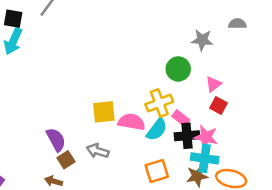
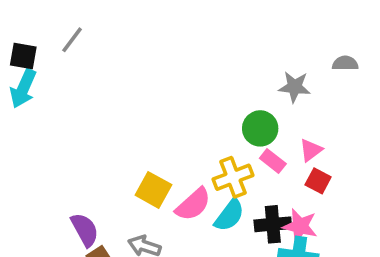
yellow square: (104, 112) -> (153, 190), turned 35
pink rectangle: (181, 118) -> (273, 161), moved
pink semicircle: (132, 122) -> (193, 204), turned 128

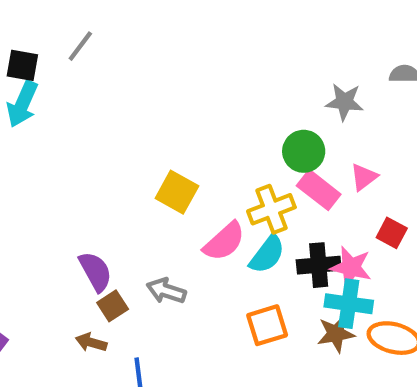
pink rectangle: (273, 161) -> (319, 190), size x1.4
red square: (318, 181) -> (392, 233), moved
yellow square: (153, 190) -> (177, 192), moved

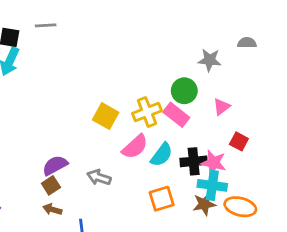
gray line: (80, 46) -> (46, 25), turned 50
pink rectangle: (319, 190) -> (176, 115), moved
yellow cross: (271, 209) -> (147, 112), moved
purple semicircle: (95, 272) -> (55, 165), turned -90
brown square: (113, 306) -> (51, 185), moved

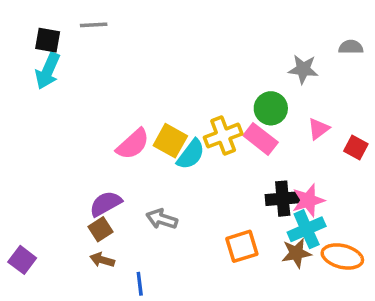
red square: (239, 141) -> (356, 147), moved
pink semicircle: (135, 147) -> (133, 144), moved
cyan semicircle: (162, 155) -> (191, 154), moved
pink star: (214, 163) -> (308, 200), turned -30
cyan cross: (212, 185) -> (307, 229), turned -32

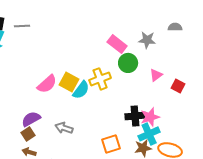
gray line: (94, 25) -> (22, 26), moved
pink rectangle: (261, 139) -> (117, 44), moved

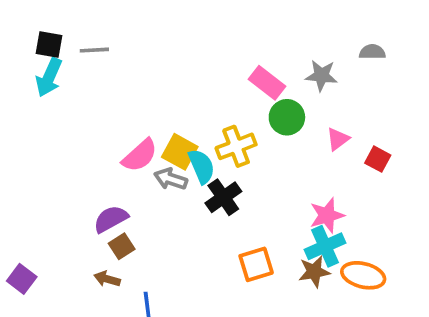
cyan semicircle: (81, 90) -> (202, 166), turned -60
black cross: (135, 116) -> (223, 197), moved, turned -30
gray arrow: (64, 128) -> (171, 179), moved
brown square: (28, 134) -> (122, 246), moved

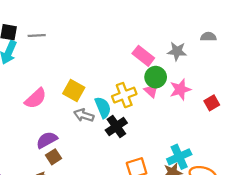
pink triangle: (338, 139) -> (151, 91), moved, turned -40
yellow square: (180, 152) -> (74, 91), moved
pink semicircle: (140, 155) -> (36, 98), moved
red square: (378, 159) -> (212, 103), turned 32
pink star: (327, 215) -> (180, 89), moved

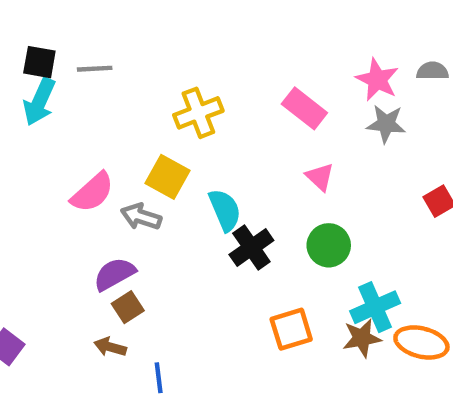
gray star: (177, 51) -> (386, 124), moved
green circle: (156, 77) -> (329, 245), moved
pink star: (180, 89) -> (377, 80), moved, turned -30
yellow cross: (124, 95) -> (198, 113), moved
gray arrow: (84, 115) -> (141, 217), moved

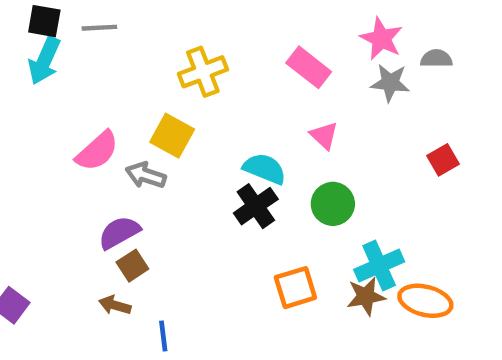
gray semicircle: (432, 71) -> (436, 59), moved
cyan semicircle: (225, 210) -> (265, 169), moved, turned -45

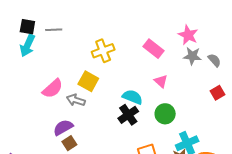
gray semicircle: (436, 59) -> (214, 60), moved, turned 48

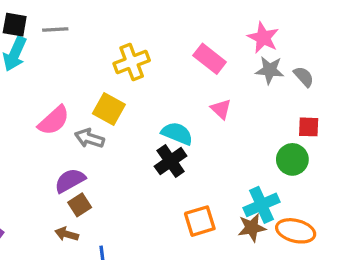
red square: (218, 93) -> (309, 127), turned 32
green circle: (165, 114) -> (292, 159), moved

